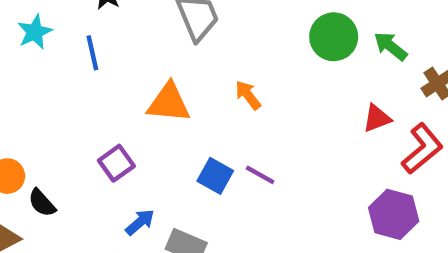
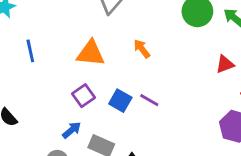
blue line: (92, 53) -> (30, 51), moved
purple square: (116, 163) -> (83, 96), moved

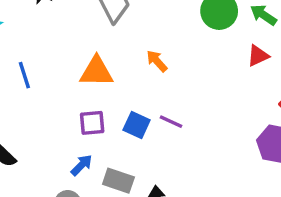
red triangle: (225, 64) -> (258, 56), moved
purple square: (83, 96) -> (92, 123), turned 35

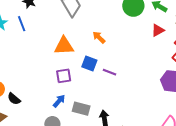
blue line: (24, 75) -> (22, 24), moved
blue square: (137, 125) -> (89, 63), moved

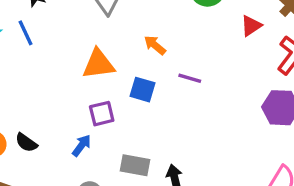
purple line: (110, 72) -> (190, 78), moved
black semicircle: (14, 99) -> (26, 143), moved
blue arrow: (59, 101) -> (81, 146), moved

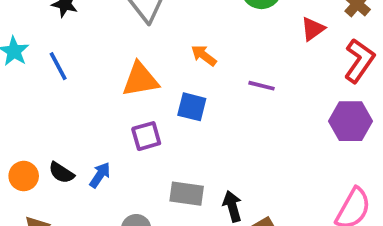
blue line: (26, 33) -> (58, 66), moved
purple line: (190, 78) -> (262, 86), moved
blue arrow: (81, 146) -> (100, 175), moved

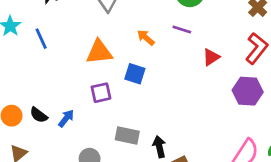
red triangle: (313, 29) -> (211, 57), moved
purple line: (262, 86) -> (182, 29), moved

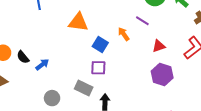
orange arrow: (146, 38) -> (124, 34), moved
purple hexagon: (248, 91) -> (162, 74), moved
purple square: (101, 93) -> (98, 68), moved

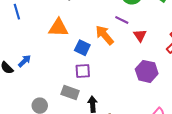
orange arrow: (124, 34) -> (105, 35), size x1.5
red triangle: (159, 46) -> (140, 35), moved, turned -40
blue arrow: (42, 65) -> (25, 61), moved

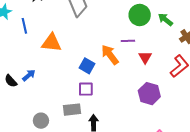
purple line: (122, 20) -> (128, 41), turned -32
orange triangle: (58, 28) -> (51, 43), moved
gray rectangle: (70, 92) -> (72, 110), turned -30

